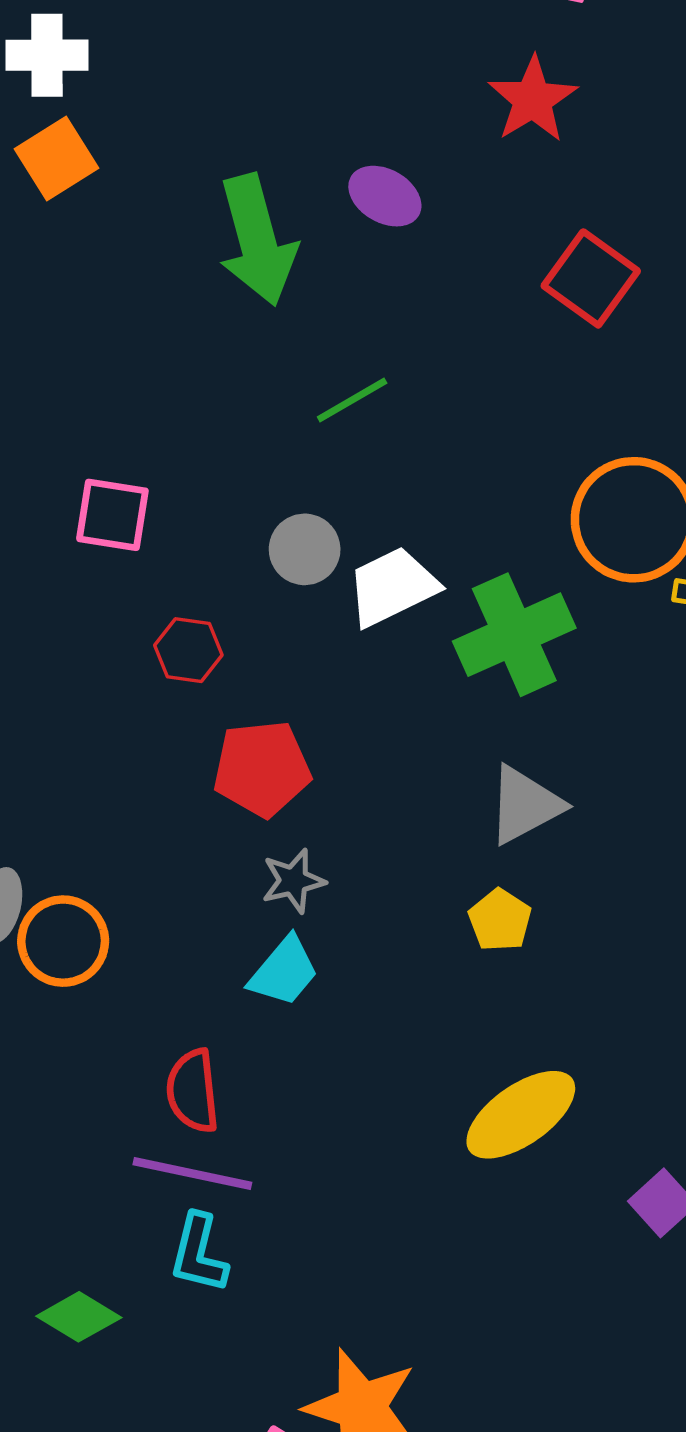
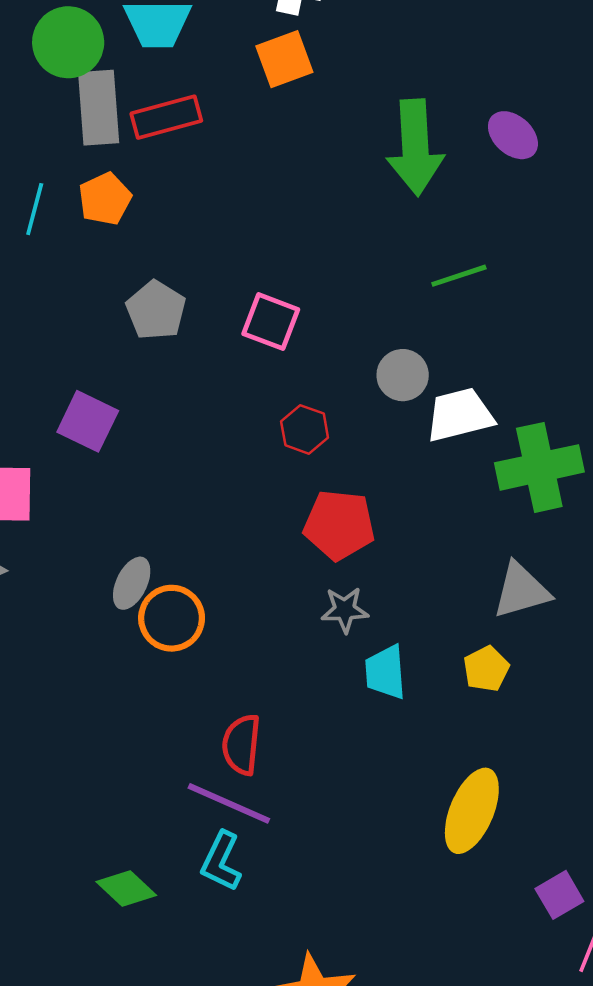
cyan trapezoid: (284, 972) -> (385, 672), moved, turned 124
yellow ellipse: (521, 1115) -> (472, 811), turned -44

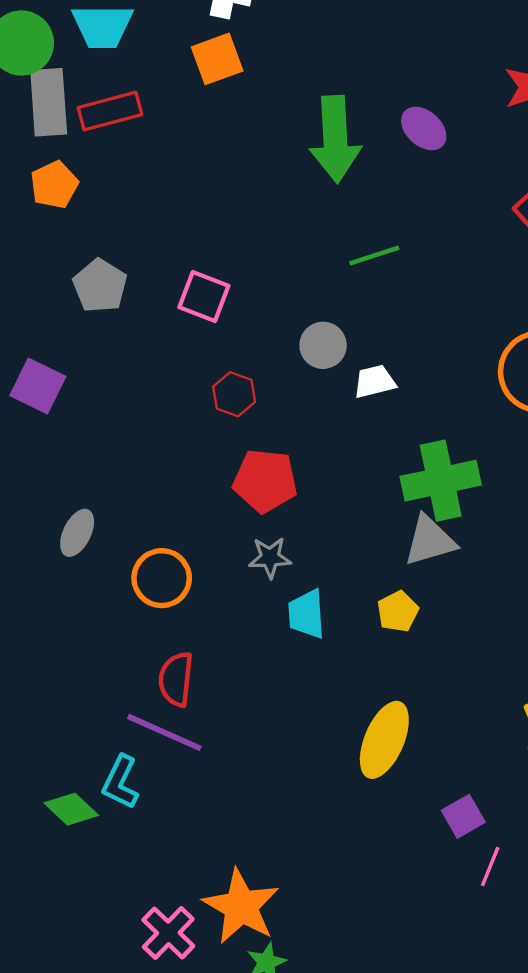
white trapezoid: (460, 415) -> (375, 382), size x0.7
green cross: (539, 467) -> (441, 481), moved
orange circle: (172, 618) -> (162, 578), moved
cyan L-shape: (221, 861) -> (120, 782), moved

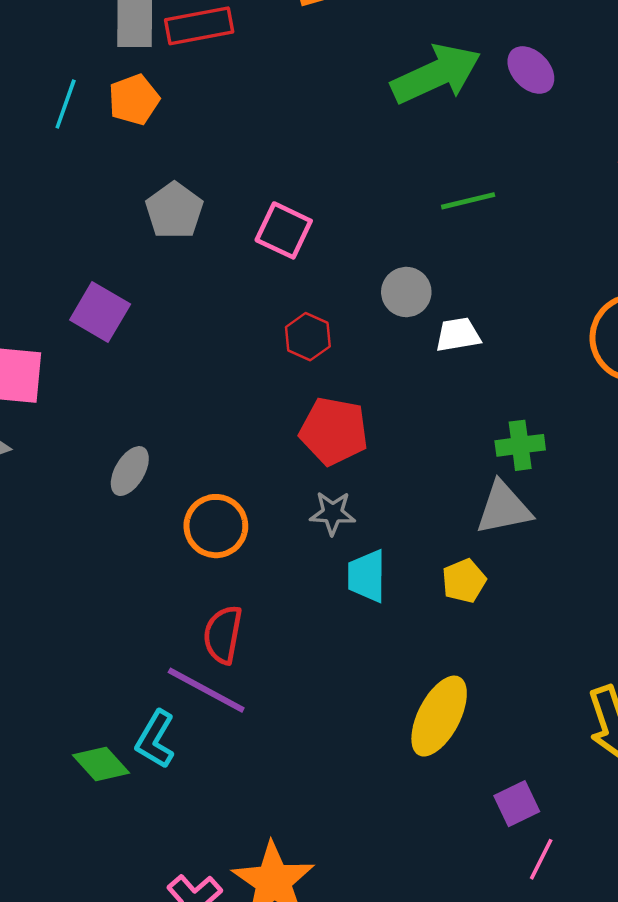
green arrow: (335, 139) -> (436, 74), turned -116
green cross: (441, 481) -> (520, 445), size x0.6

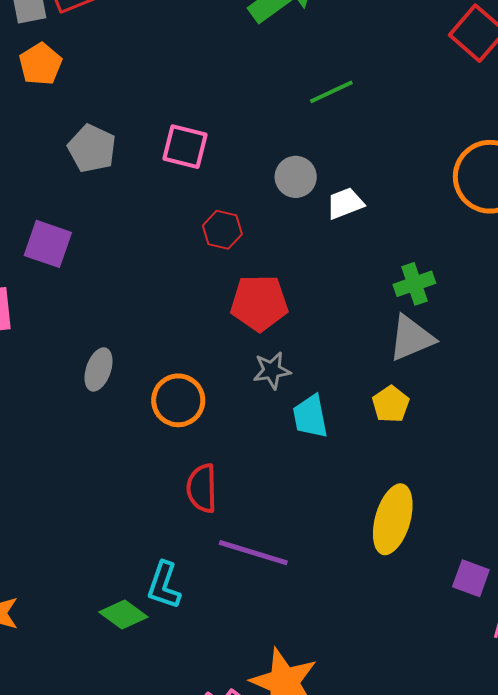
purple line: (206, 690) -> (253, 553), moved
purple square: (517, 804) -> (471, 578), turned -33

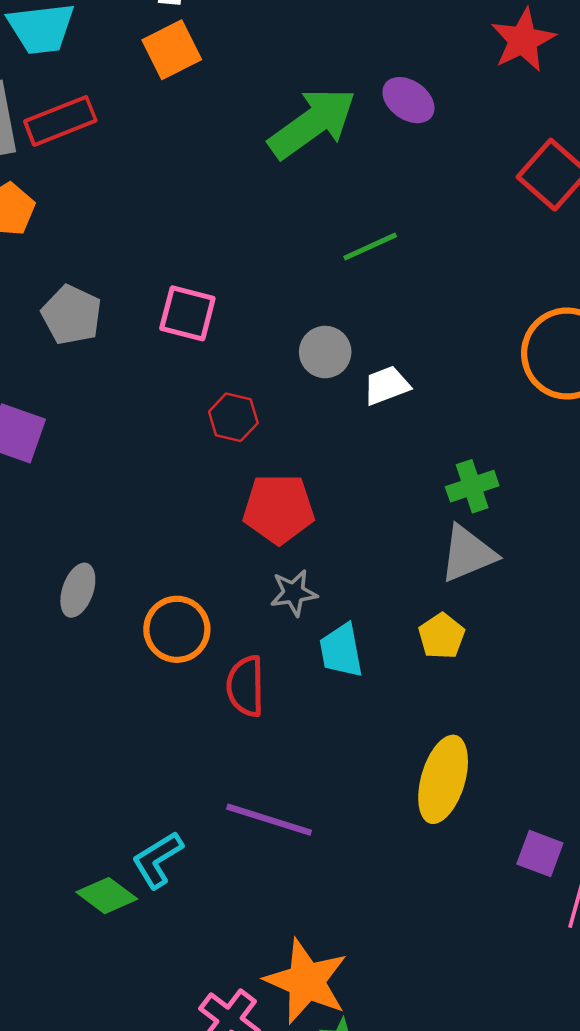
red semicircle: (202, 488) -> (246, 686), moved
cyan L-shape: (164, 585) -> (157, 860), turned 39

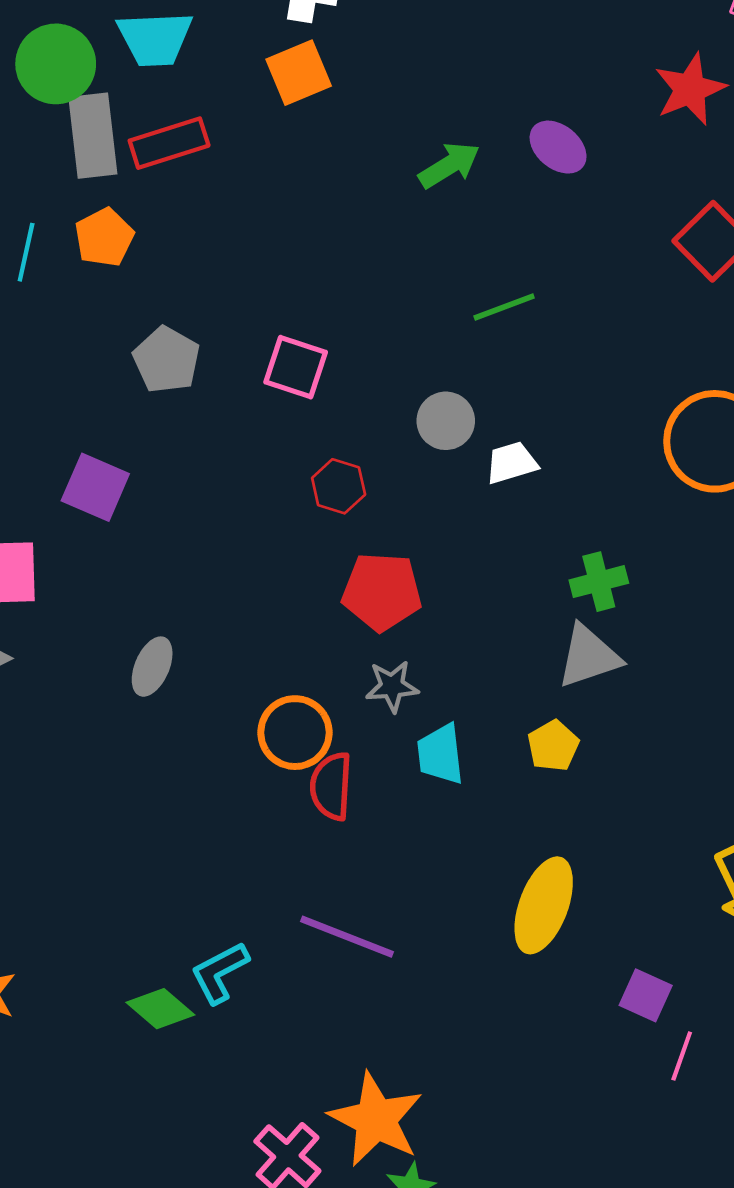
green arrow: (312, 123) -> (449, 165), size x0.6
orange circle: (177, 629) -> (295, 733), moved

